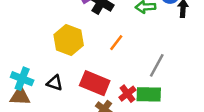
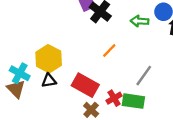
yellow hexagon: (69, 40) -> (49, 59), moved
black triangle: (55, 83) -> (49, 81), turned -35
brown triangle: (20, 96) -> (16, 89), turned 36

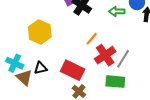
yellow hexagon: (49, 59) -> (40, 32), moved
brown triangle: (16, 89) -> (24, 78), moved
red cross: (114, 98) -> (105, 55), moved, size x1.5

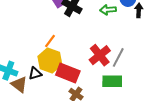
yellow hexagon: (40, 32) -> (50, 61), moved
orange line: (92, 39) -> (50, 41), moved

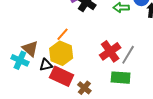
red rectangle: (68, 73) -> (62, 76), moved
brown triangle: (19, 84) -> (30, 49), moved

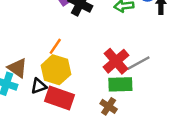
gray line: (128, 55) -> (138, 63), turned 36
green rectangle: (121, 78) -> (120, 84), moved
brown cross: (84, 88) -> (109, 106), moved

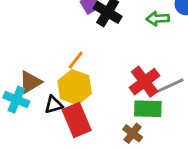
brown triangle: (17, 68) -> (30, 82), turned 50
red rectangle: (60, 98) -> (77, 120), turned 44

